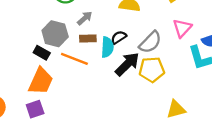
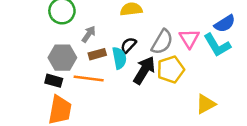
pink triangle: (182, 28) -> (189, 38), moved

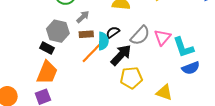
blue semicircle: (225, 24) -> (191, 68), moved
yellow pentagon: (171, 69) -> (131, 78), moved
orange line: (89, 78) -> (92, 53), moved, turned -65
yellow triangle: (206, 104) -> (164, 92), turned 36

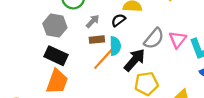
gray hexagon: (58, 31) -> (55, 26), moved
black semicircle: (113, 32) -> (118, 20), moved
black rectangle: (47, 48) -> (56, 56), size x1.5

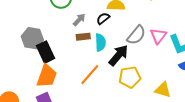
gray hexagon: (55, 26) -> (32, 38), moved
black rectangle: (56, 56) -> (45, 52), turned 40
orange line: (103, 59) -> (90, 75), moved

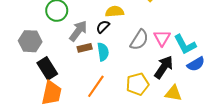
gray arrow: (79, 20) -> (78, 31), size x1.5
gray hexagon: (32, 38) -> (30, 41), moved
black arrow: (119, 55) -> (164, 67), moved

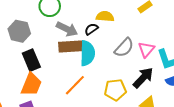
gray arrow: (78, 31) -> (67, 29), turned 70
brown rectangle: (85, 48) -> (70, 46), size x1.6
cyan semicircle: (103, 52) -> (87, 53), size x1.4

